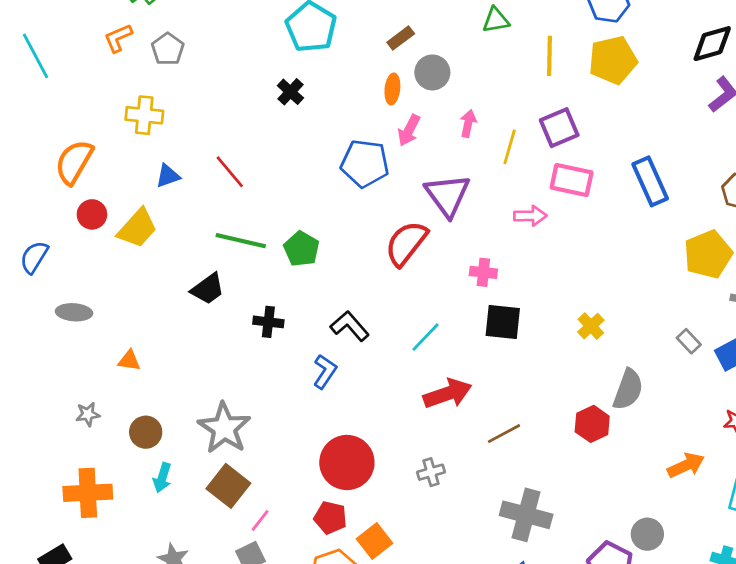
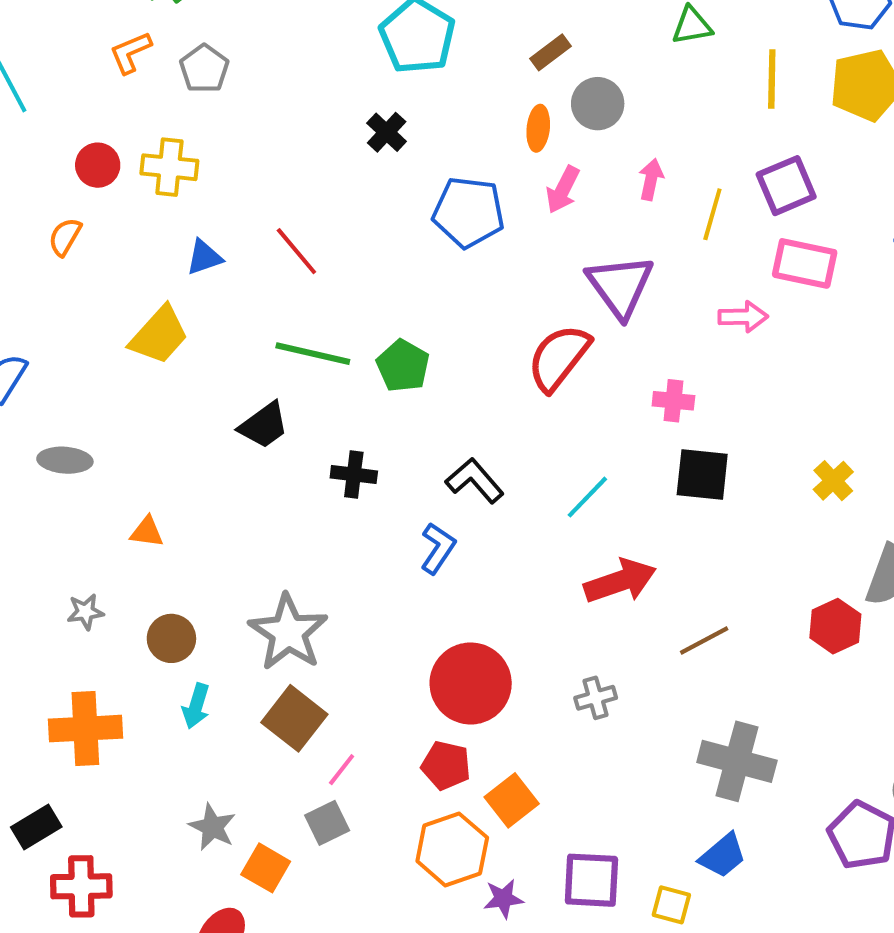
orange semicircle: (74, 162) -> (65, 237), size x0.6
blue pentagon: (365, 163) -> (469, 212), moved
red circle: (92, 214) -> (98, 165), moved

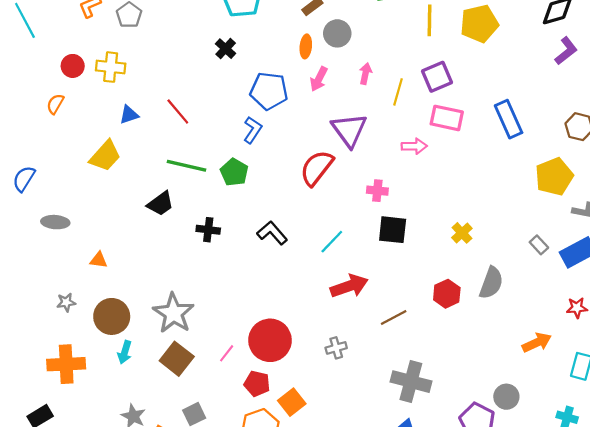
blue L-shape: (438, 548) -> (253, 130), moved
red hexagon: (835, 626) -> (447, 294), moved
brown circle: (171, 638) -> (112, 316), size x1.4
pink line: (342, 770) -> (227, 353), moved

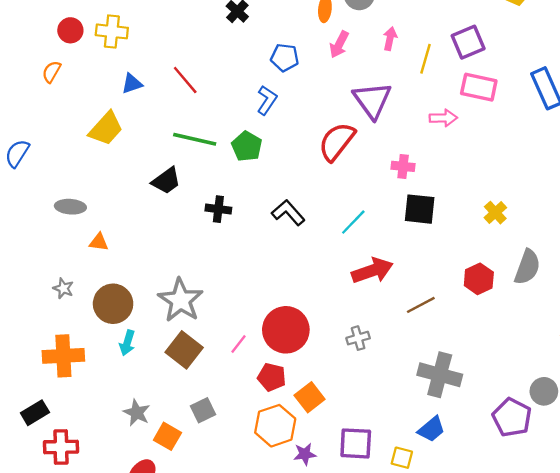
blue pentagon: (269, 91) -> (285, 58), size x0.7
gray ellipse: (55, 222) -> (70, 207), moved
gray star: (66, 302) -> (63, 288), turned 30

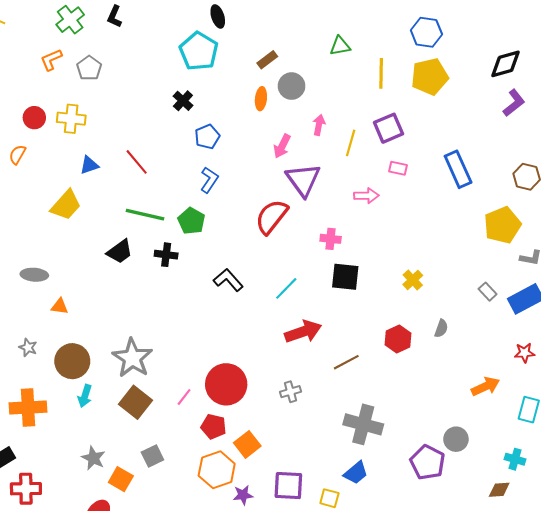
pink arrow: (339, 45) -> (282, 146), moved
blue pentagon: (285, 58) -> (207, 137), moved, turned -30
pink rectangle: (479, 87) -> (398, 168), size x0.6
black cross: (218, 209) -> (166, 255), moved
gray semicircle: (527, 267) -> (441, 328), size x0.6

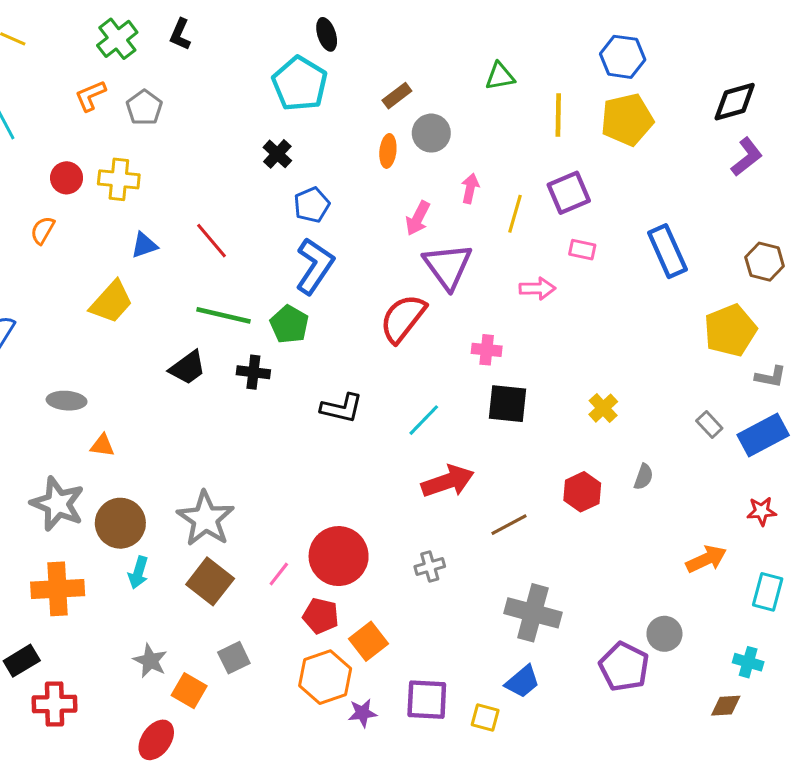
blue L-shape: (209, 180) -> (315, 266), size x1.5
black L-shape: (228, 280) -> (342, 408), turned 144
gray star: (28, 347) -> (58, 504), size x2.0

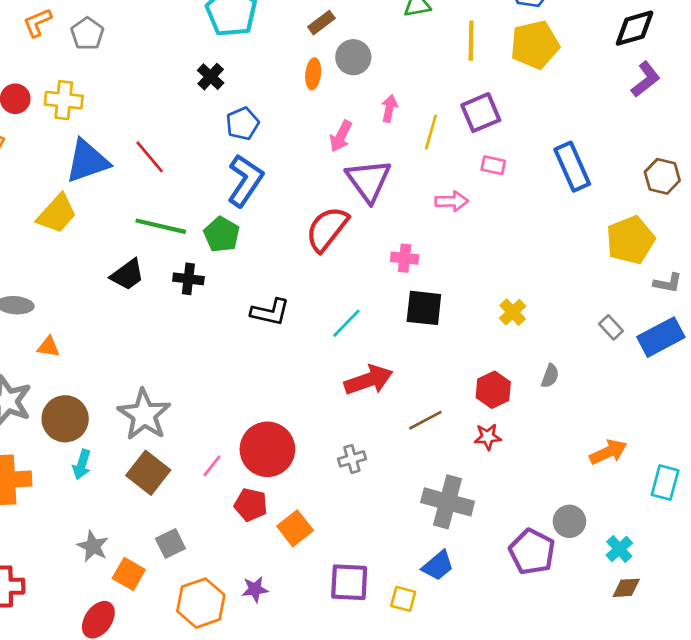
blue triangle: (144, 245) -> (87, 161), size x1.8
red star: (762, 511) -> (488, 437), moved
cyan cross: (748, 662) -> (619, 549), moved, turned 32
orange hexagon: (325, 677) -> (201, 603), moved
purple star: (363, 713) -> (255, 589), moved

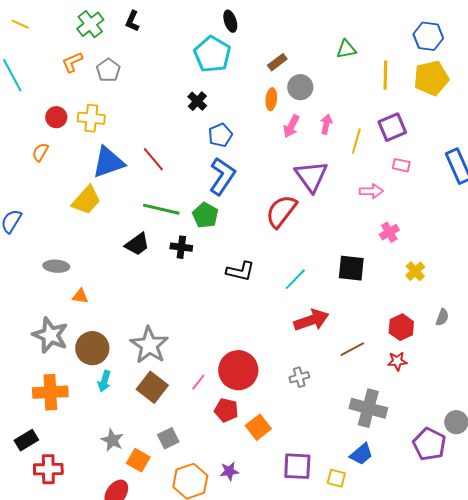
pink arrow: (341, 136) -> (291, 126), moved
pink cross: (405, 258) -> (389, 232), moved, turned -36

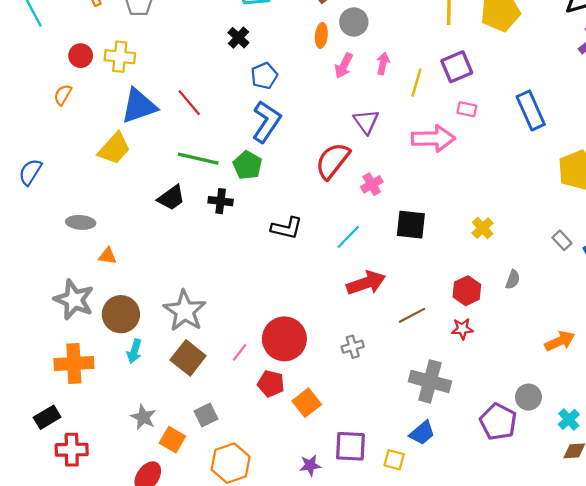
purple triangle: (311, 176) -> (366, 122), size x0.7
pink arrow: (371, 191) -> (433, 138), size x1.6
pink cross: (389, 232) -> (372, 184), moved
purple star: (229, 471) -> (310, 465), moved

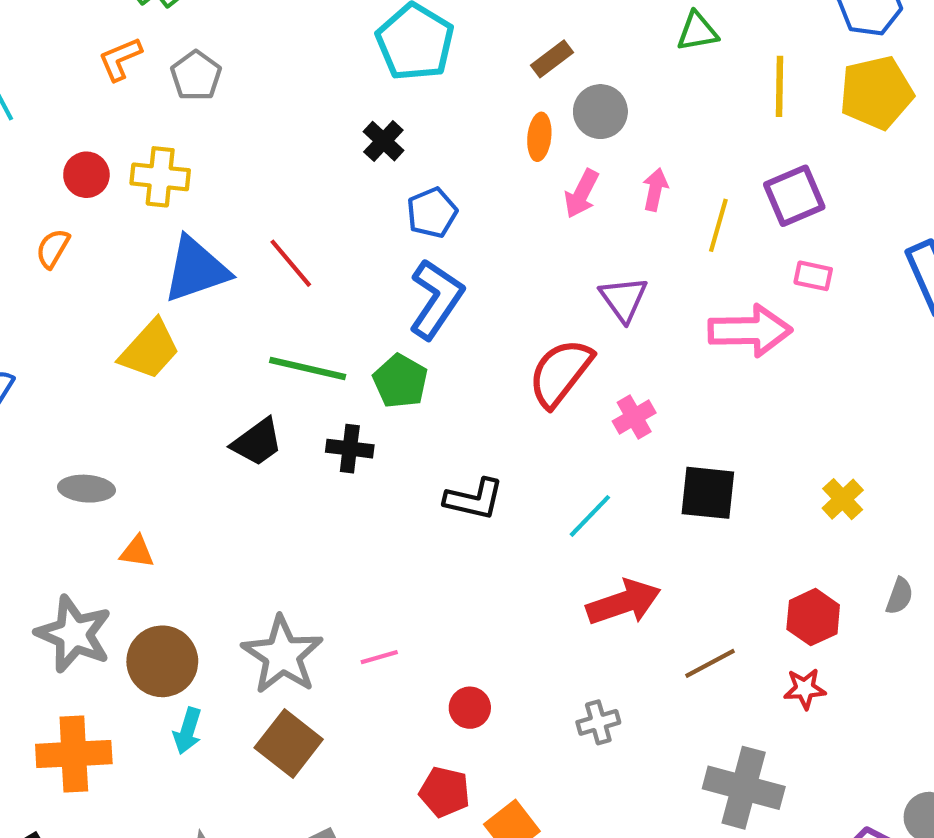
red circle: (284, 339) -> (470, 708), size x0.5
pink line: (240, 352) -> (379, 657), moved, turned 36

